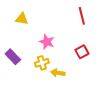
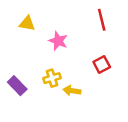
pink star: (47, 42) -> (58, 41), moved
purple rectangle: (13, 57) -> (17, 86), moved

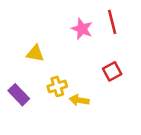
yellow triangle: (27, 23) -> (35, 53), moved
pink star: (58, 41) -> (82, 29), moved

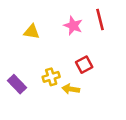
yellow triangle: (35, 53) -> (32, 32), moved
red square: (112, 71) -> (84, 65), moved

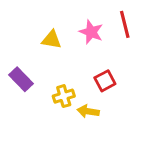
yellow triangle: (32, 32) -> (52, 40), moved
purple rectangle: (17, 84) -> (21, 79), moved

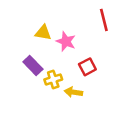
pink star: (91, 32) -> (66, 41), moved
purple rectangle: (21, 79) -> (33, 66), moved

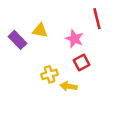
pink star: (66, 41) -> (74, 39), moved
purple rectangle: (33, 66) -> (17, 40), moved

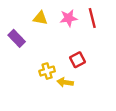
yellow triangle: (40, 30) -> (40, 18), moved
pink star: (74, 39) -> (69, 18), moved, turned -30

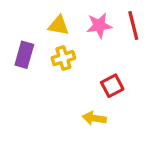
purple rectangle: (17, 38) -> (24, 55), turned 60
yellow cross: (47, 71) -> (63, 58), moved

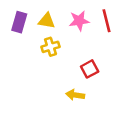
purple rectangle: (24, 55) -> (19, 22), moved

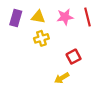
yellow arrow: (75, 95) -> (62, 78), turned -40

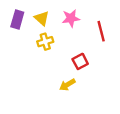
yellow triangle: (38, 17) -> (42, 18), turned 32
red line: (87, 17) -> (101, 31), moved

